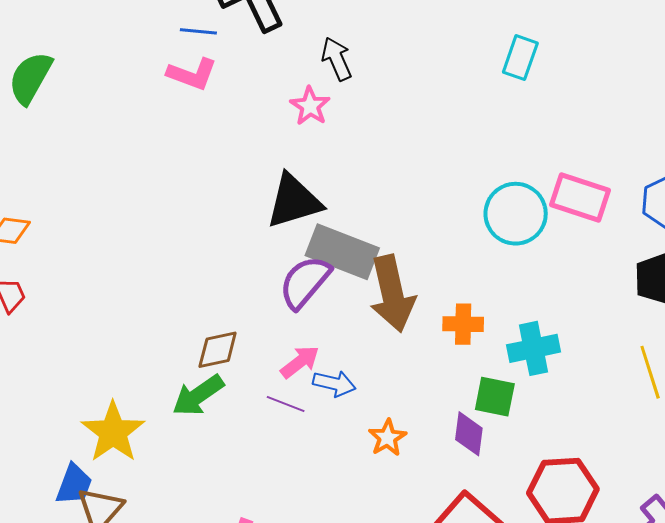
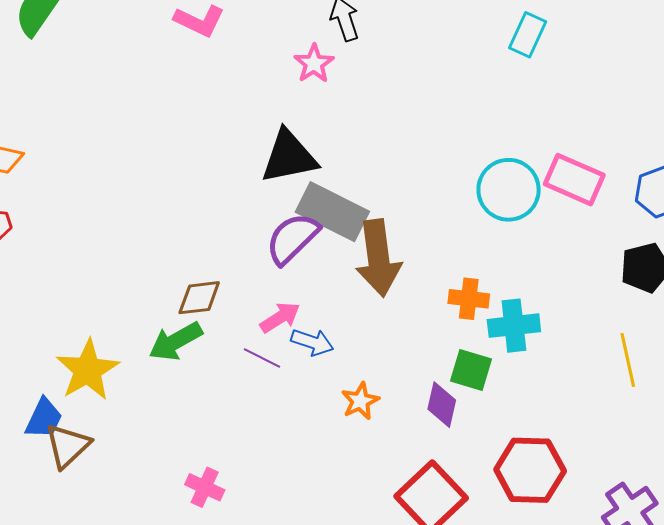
orange cross: (463, 324) -> (469, 299), moved

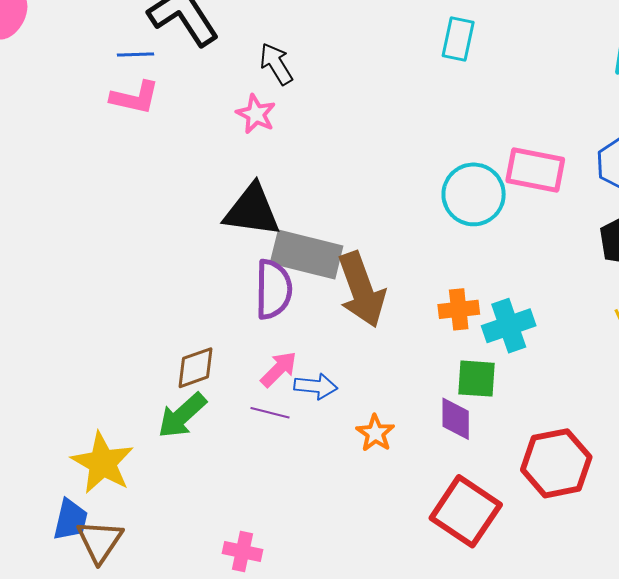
black triangle: (289, 157) -> (252, 210), turned 32
purple semicircle: (292, 238) -> (273, 289), turned 148

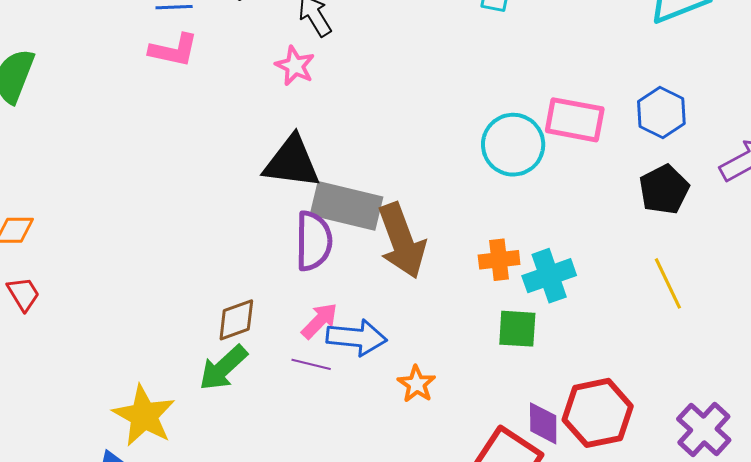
blue arrow: (316, 386) -> (357, 338), size x1.4
purple diamond: (456, 419) -> (543, 423), moved

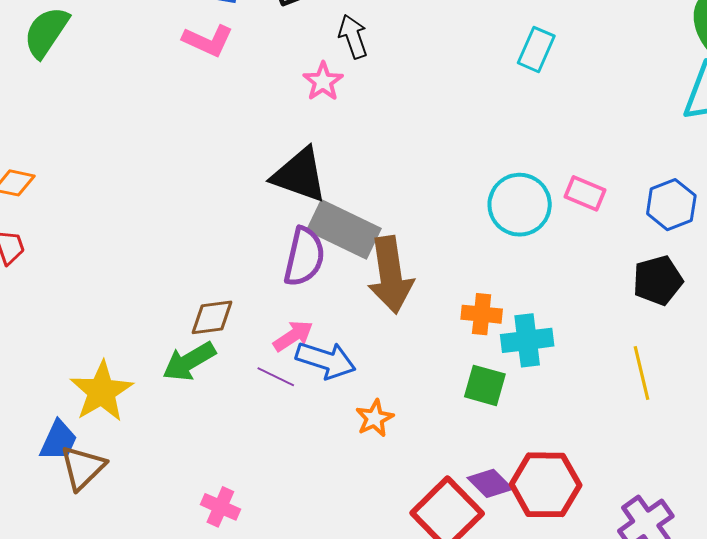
pink rectangle: (575, 120) -> (585, 193), size x0.7
purple diamond: (543, 423) -> (490, 483), turned -57

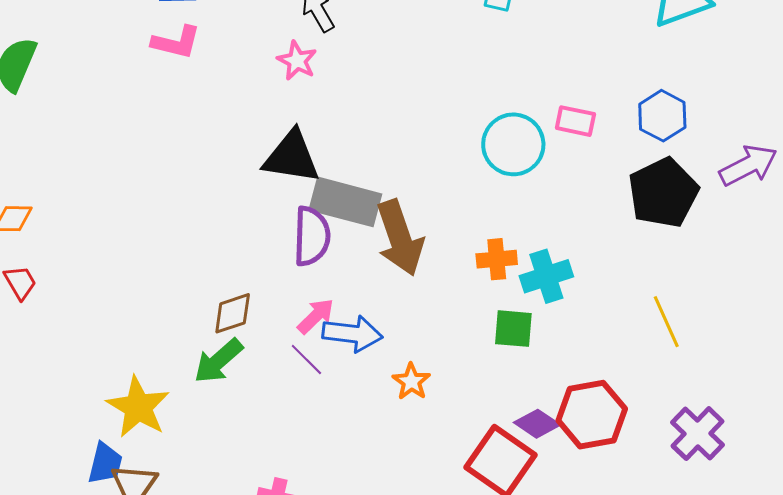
black pentagon: (658, 280) -> (663, 193), size x1.4
yellow line: (642, 373) -> (666, 322), moved
purple line: (276, 377) -> (306, 360), turned 30

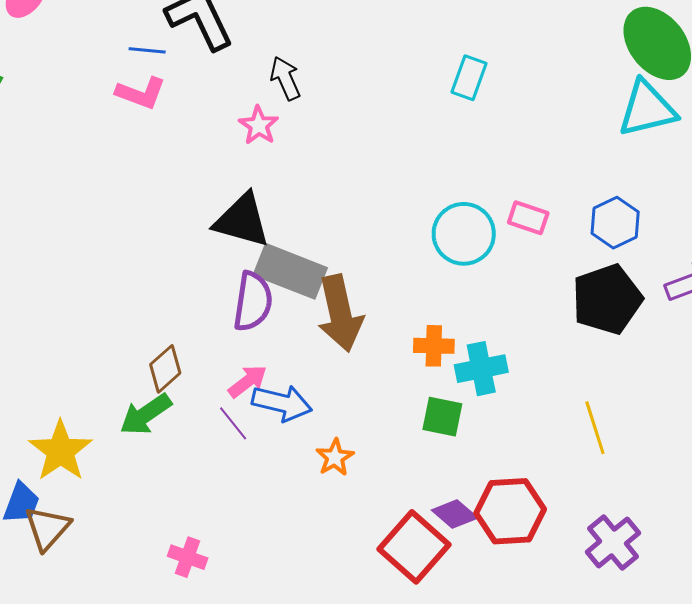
brown diamond: (233, 313) -> (165, 369), turned -30

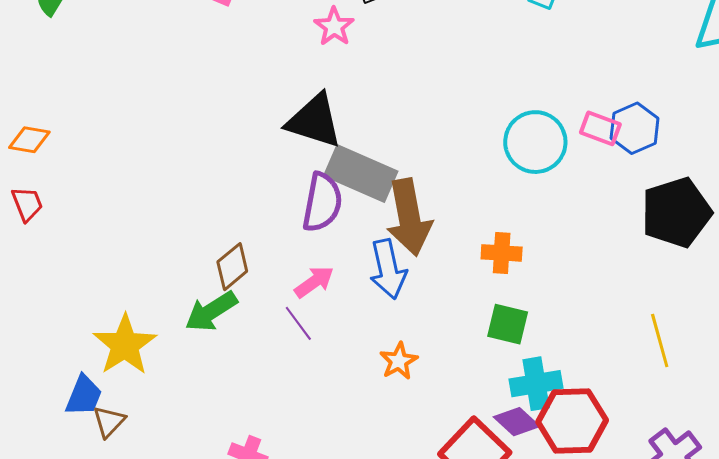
blue hexagon: (615, 223) -> (635, 128), moved
cyan cross: (481, 369) -> (536, 384), moved
blue arrow: (282, 403) -> (388, 269), moved, turned 62
brown triangle: (47, 528) -> (109, 422), size x0.7

